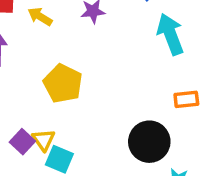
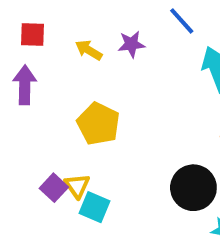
yellow arrow: (40, 17) -> (89, 50), moved

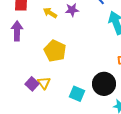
cyan square: (95, 207) -> (77, 94), moved

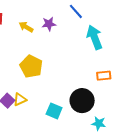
yellow triangle: (44, 83) -> (20, 100), turned 40

